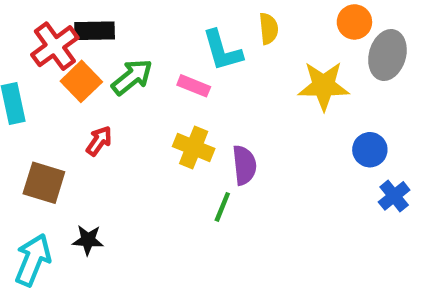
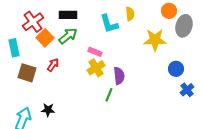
black rectangle: (95, 31) -> (68, 15), moved
pink rectangle: (194, 86) -> (95, 52), moved
yellow cross: (194, 147) -> (96, 68), turned 36
brown square: (44, 183) -> (27, 73), moved

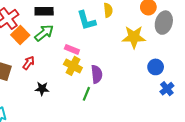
yellow cross: (96, 68) -> (73, 66), turned -30
black star: (48, 110) -> (42, 89), moved

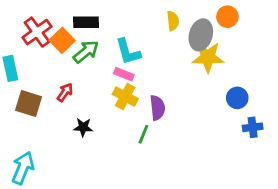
cyan L-shape: (86, 21) -> (128, 52), moved
gray ellipse: (164, 23) -> (201, 35), moved
orange square: (20, 35) -> (62, 40), moved
blue cross: (167, 89) -> (253, 127), turned 32

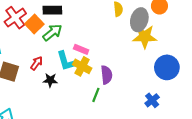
cyan L-shape: (128, 52) -> (66, 61), moved
blue circle: (237, 98) -> (167, 67), size x1.5
black star: (83, 127) -> (50, 80), moved
blue cross: (253, 127) -> (152, 100), moved, turned -32

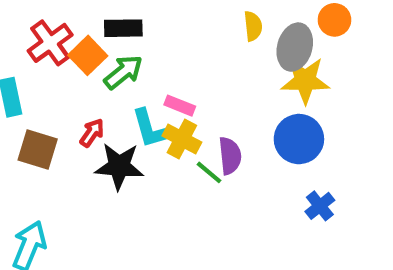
blue circle: (167, 67) -> (299, 139), moved
black star: (50, 80) -> (119, 166), size x1.6
green line: (96, 95) -> (209, 172), moved, turned -72

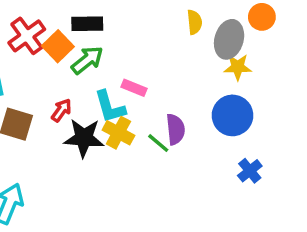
yellow star: (305, 80) -> (238, 67), size x0.7
yellow cross: (182, 139) -> (118, 133), moved

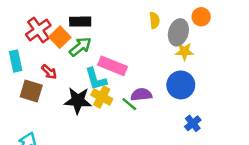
pink rectangle: (134, 88) -> (113, 66), size x1.6
red arrow: (61, 110) -> (49, 72), moved, turned 98
purple semicircle: (175, 129) -> (141, 95), turned -90

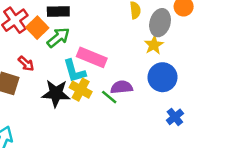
yellow star: (184, 51) -> (154, 45), moved, turned -30

